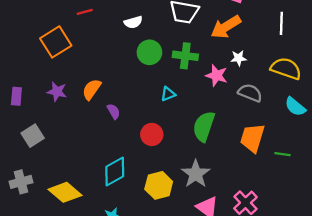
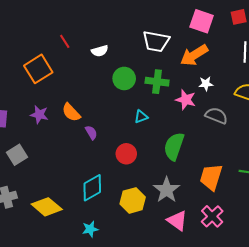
red line: (85, 12) -> (65, 41), turned 72
white semicircle: (133, 22) -> (100, 51), moved
orange semicircle: (92, 89) -> (71, 112), turned -78
orange trapezoid: (252, 138) -> (211, 177), moved

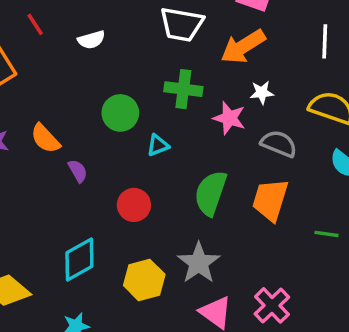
green circle: (124, 78) -> (120, 113), moved
orange trapezoid: (211, 177) -> (270, 200), moved

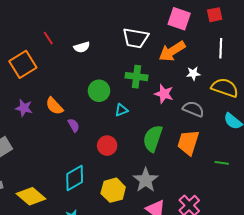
white star: (262, 93) -> (193, 74), moved

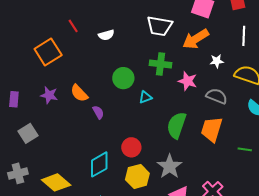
red circle: (107, 146) -> (131, 147), moved

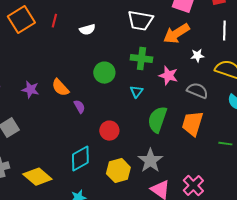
red line: (73, 26) -> (54, 21), turned 48
orange square: (48, 52) -> (21, 20), moved
cyan triangle: (145, 97) -> (136, 92), moved, turned -32
red circle: (131, 147) -> (109, 131), moved

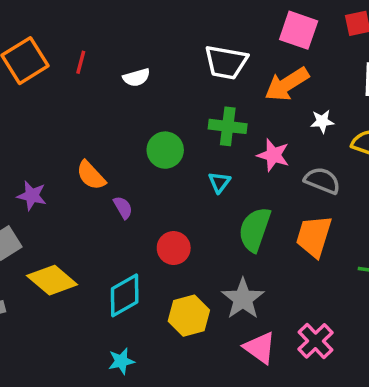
purple star: (30, 90) -> (32, 196), moved
yellow diamond: (37, 177) -> (52, 280), moved

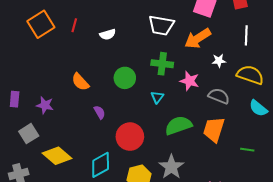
orange semicircle: (91, 175) -> (80, 82), moved
green semicircle: (255, 229) -> (178, 125), turned 52
red circle: (174, 248) -> (130, 137), size x1.4

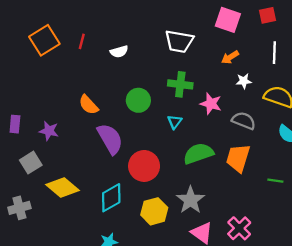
orange arrow: (198, 38) -> (230, 57), moved, size x0.6
purple semicircle: (100, 112) -> (110, 139), size x2.0

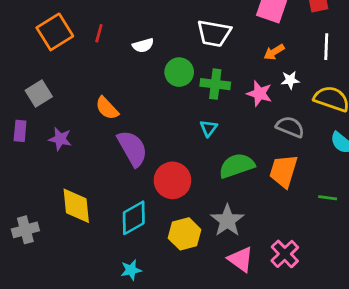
green circle: (138, 100) -> (179, 72), moved
pink star: (211, 104) -> (259, 93), moved
gray square: (31, 163) -> (39, 93), moved
yellow diamond: (62, 187) -> (76, 206), turned 44

